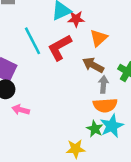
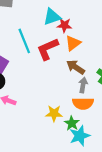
orange triangle: (99, 38) -> (73, 43), moved
cyan star: (112, 126) -> (80, 136), moved
yellow star: (76, 149) -> (54, 113), moved

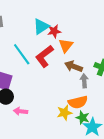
orange semicircle: (83, 103) -> (78, 102), moved

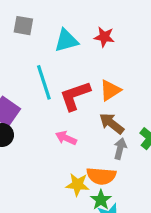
cyan triangle: (41, 26) -> (66, 41), moved
red star: (54, 31) -> (104, 37), moved
pink arrow: (21, 111) -> (66, 138), moved

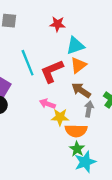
red star: (104, 37) -> (57, 24), moved
cyan triangle: (66, 41) -> (75, 46), moved
yellow star: (78, 185) -> (60, 117), moved

